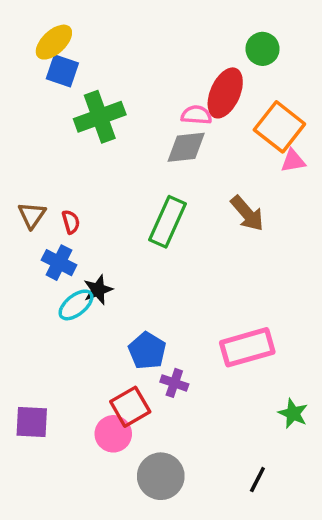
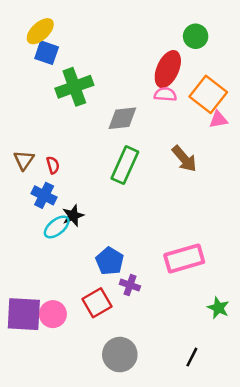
pink semicircle: (196, 115) -> (165, 94), moved
gray diamond: (186, 147) -> (122, 118), moved
purple square: (32, 422) -> (24, 314), size x1.4
pink circle: (113, 434) -> (53, 314), moved

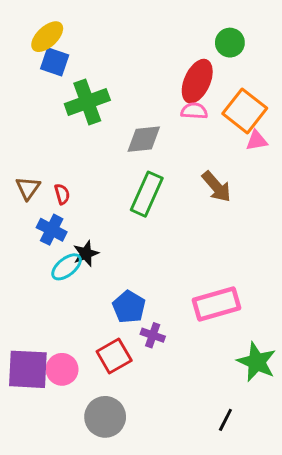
green star: (218, 308) -> (257, 362), size x1.5
gray circle: (120, 355) -> (105, 417), moved

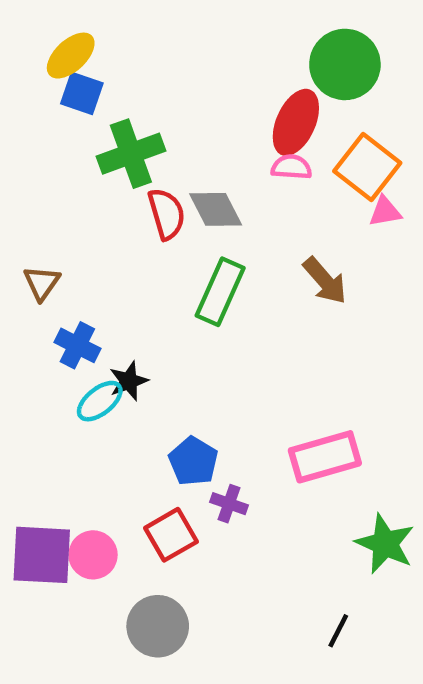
green circle: (230, 43) -> (345, 64), size x1.6
gray diamond: (144, 139) -> (216, 209), turned 69
red semicircle: (62, 194) -> (167, 214), moved, size x1.6

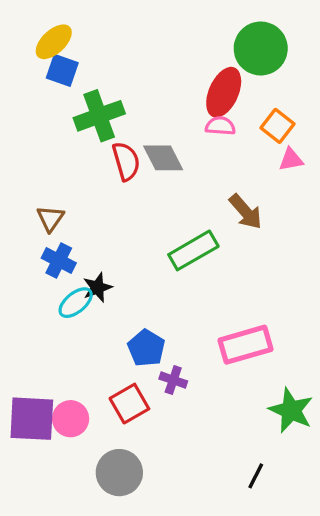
orange square: (367, 167) -> (278, 126), size x0.7
brown triangle: (42, 283) -> (50, 218), moved
green rectangle: (220, 292) -> (193, 250), moved, turned 36

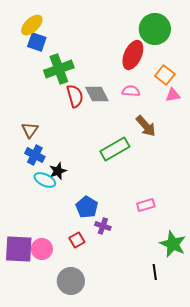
pink semicircle: (220, 126) -> (131, 91), moved
cyan ellipse: (76, 303) -> (45, 180), turned 65
pink rectangle: (246, 345) -> (146, 205), size x0.6
red square: (129, 404) -> (77, 240), size x0.7
black line: (256, 476) -> (155, 272), moved, turned -35

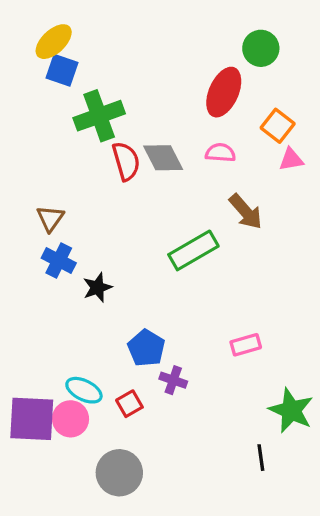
green circle: (155, 29) -> (261, 48), size x0.7
cyan ellipse: (45, 180) -> (84, 390), moved

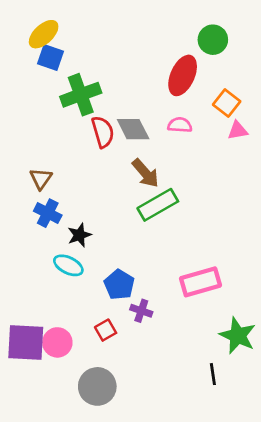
brown arrow: (246, 212) -> (145, 173), moved
pink rectangle: (246, 345) -> (200, 282), size x1.6
cyan ellipse: (84, 390) -> (68, 265), moved

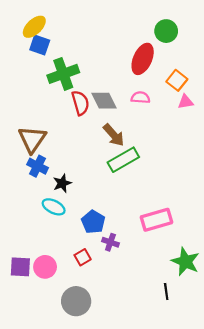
brown triangle: (41, 179) -> (32, 139), size x1.6
purple square: (26, 342) -> (20, 267), size x0.7

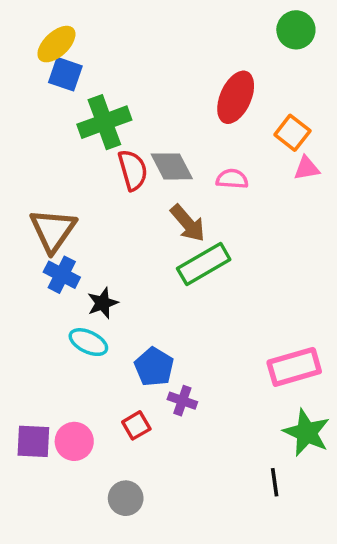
green circle: (166, 31) -> (296, 30), moved
pink semicircle: (140, 98) -> (232, 179), moved
pink rectangle: (157, 220) -> (294, 367), moved
gray circle: (76, 301) -> (126, 498), size x0.7

